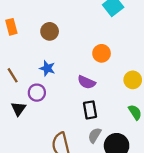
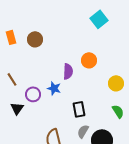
brown circle: (50, 31) -> (35, 39), moved
blue star: (47, 68) -> (54, 88), moved
purple semicircle: (87, 82) -> (68, 71), moved, turned -112

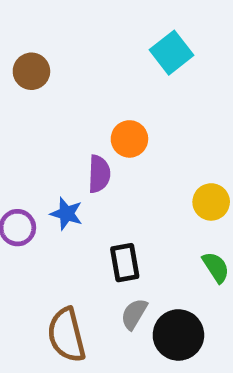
brown circle: (35, 39) -> (31, 71), moved
orange circle: (89, 60) -> (129, 139), moved

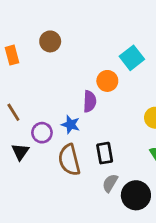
cyan square: (171, 53) -> (132, 58), moved
brown semicircle: (66, 335) -> (69, 160), moved

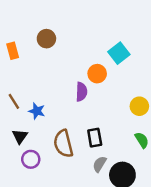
blue star: (71, 124) -> (37, 111), moved
purple circle: (42, 133) -> (31, 159), moved

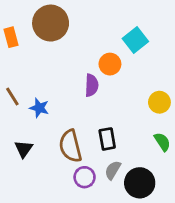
brown circle: (46, 39) -> (51, 23), size x1.6
black triangle: (20, 136) -> (24, 149), moved
purple circle: (31, 159) -> (85, 177), moved

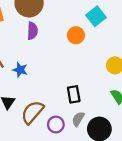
purple semicircle: (92, 85) -> (32, 31), moved
brown semicircle: (70, 146) -> (32, 112), moved, turned 55

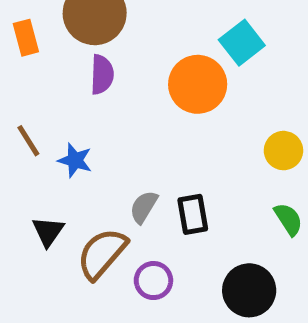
orange circle: (76, 35) -> (198, 84), size x1.5
gray semicircle: (78, 119) -> (144, 207), moved

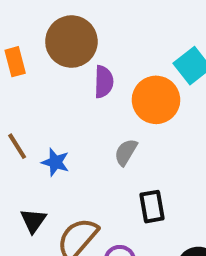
purple semicircle: (102, 75) -> (104, 82), moved
gray semicircle: (144, 207) -> (126, 152), moved

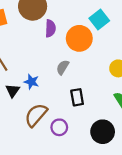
blue star: (55, 162) -> (31, 82), moved
black triangle: (33, 221) -> (13, 91), moved

